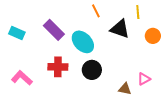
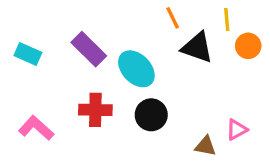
orange line: (96, 11) -> (173, 18), moved
orange circle: (153, 36) -> (248, 46), moved

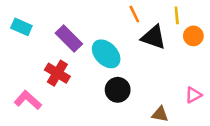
cyan rectangle: (28, 54) -> (21, 27), moved
red cross: (95, 110) -> (57, 73), moved, turned 30
pink triangle: (237, 130) -> (193, 95), moved

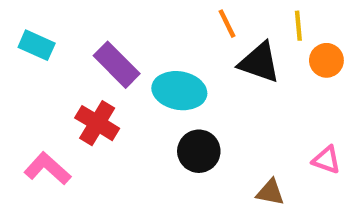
cyan ellipse: (106, 54) -> (179, 91), turned -36
pink triangle: (193, 95) -> (326, 160), turned 48

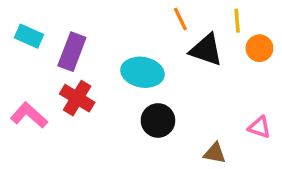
purple rectangle: (117, 65) -> (72, 52), moved, turned 66
pink L-shape: (47, 168) -> (29, 115), moved

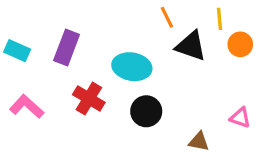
cyan rectangle: (29, 36) -> (17, 51), moved
red cross: (77, 98) -> (89, 99), moved

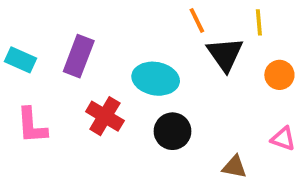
orange circle: (240, 44) -> (279, 75), moved
black triangle: (191, 46) -> (225, 54), turned 36
pink L-shape: (27, 107) -> (32, 126), turned -136

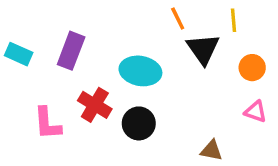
pink L-shape: (32, 126) -> (47, 123), moved
black circle: (173, 131) -> (139, 123), moved
pink triangle: (283, 139) -> (256, 112), moved

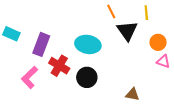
purple rectangle: (71, 51) -> (41, 44), moved
pink triangle: (256, 112) -> (163, 61), moved
pink L-shape: (47, 123) -> (29, 77), turned 50

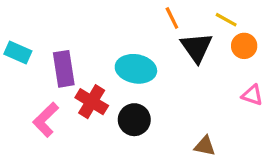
yellow line: (146, 13) -> (226, 20), turned -56
orange circle: (158, 42) -> (244, 46), moved
purple rectangle: (41, 44) -> (64, 69), turned -30

